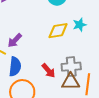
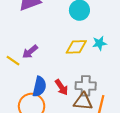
blue semicircle: (15, 66) -> (39, 87), moved

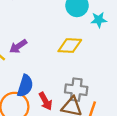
cyan star: (99, 43) -> (99, 20), moved
red arrow: (61, 87) -> (46, 101), moved

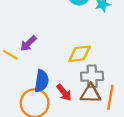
yellow diamond: (70, 46) -> (79, 54), moved

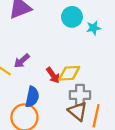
red arrow: (64, 93) -> (53, 75), moved
brown triangle: (91, 94) -> (78, 111), turned 36

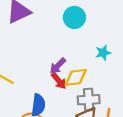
cyan star: (94, 28) -> (103, 53), moved
purple arrow: (22, 61) -> (58, 66), moved

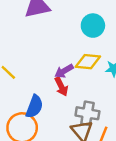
yellow diamond: (76, 77) -> (88, 62), moved

